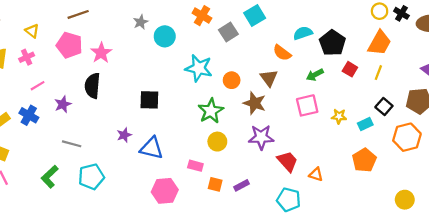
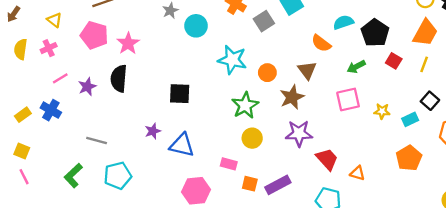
brown star: (255, 103) -> (292, 97), turned 30
purple star: (63, 104) -> (87, 87), moved
purple rectangle: (241, 185) -> (278, 185), size x1.5

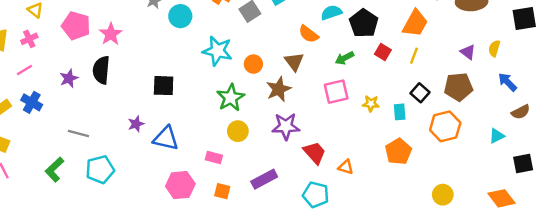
pink line: (60, 78) -> (24, 70), moved
cyan rectangle: (410, 119) -> (400, 112), turned -70
orange square: (250, 184) -> (222, 191), moved

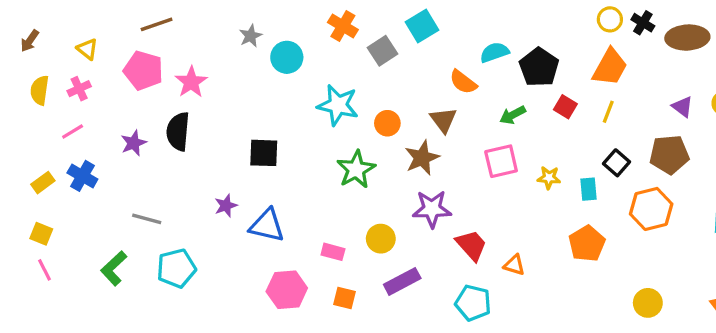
yellow circle: (238, 131) -> (381, 239), moved

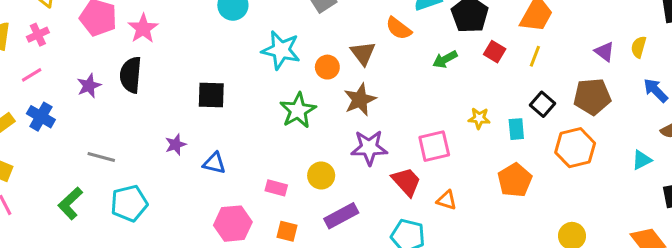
brown triangle: (443, 120) -> (363, 53), moved
pink square: (501, 161) -> (434, 146), moved
blue triangle: (267, 225) -> (214, 163), size x0.7

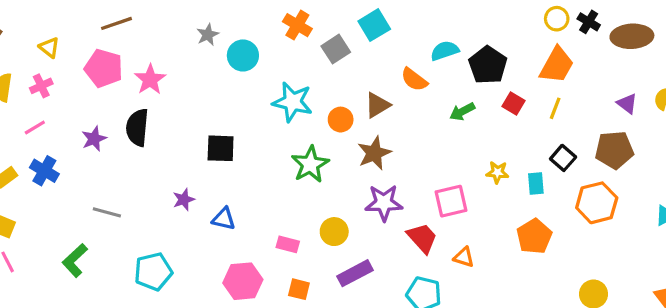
brown triangle: (363, 53) -> (377, 105), turned 36
cyan pentagon: (129, 203) -> (153, 272), moved

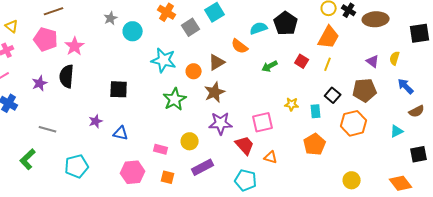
black pentagon: (488, 65) -> (286, 23), moved

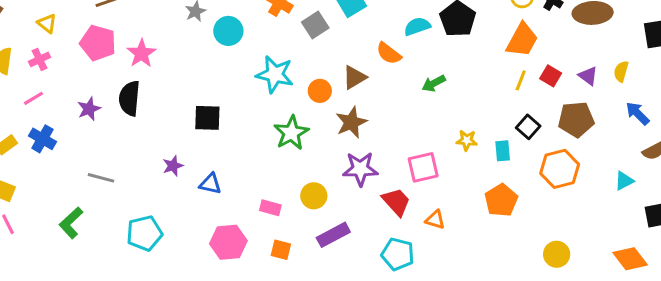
red square: (302, 61) -> (551, 76), moved

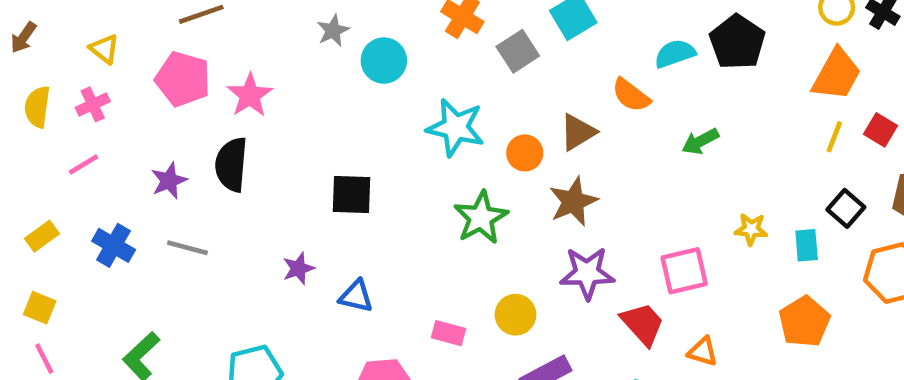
blue cross: (43, 139) -> (114, 245), moved
gray line: (101, 178) -> (187, 248), moved

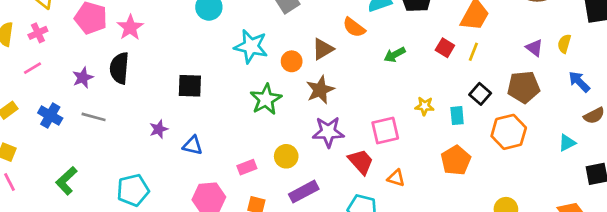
red square: (881, 130) -> (445, 48), moved
pink rectangle: (449, 333) -> (247, 167), turned -36

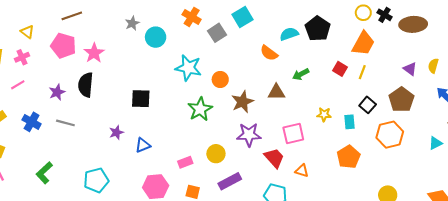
brown triangle: (323, 49) -> (276, 92), moved, turned 30
brown pentagon: (524, 87) -> (401, 100), turned -30
blue triangle: (193, 145) -> (143, 145), turned -35

